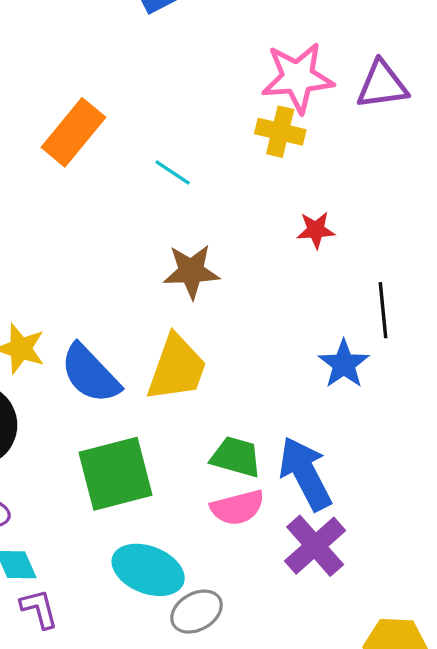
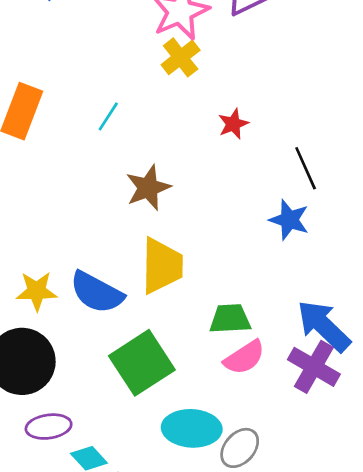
yellow cross: (280, 132) -> (181, 57), turned -33
cyan line: (173, 172) -> (108, 116), turned -72
blue arrow: (305, 474) -> (324, 326), moved

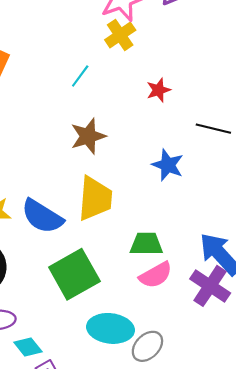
cyan line: (108, 116) -> (80, 76), moved
black line: (306, 168) -> (213, 129), turned -56
blue star: (289, 220) -> (168, 165), moved

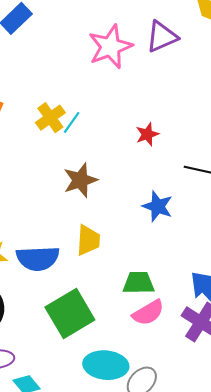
yellow cross: (120, 35) -> (50, 118), moved
yellow trapezoid: (95, 199) -> (88, 240), size x0.7
blue semicircle: (42, 216) -> (38, 258), turned -33

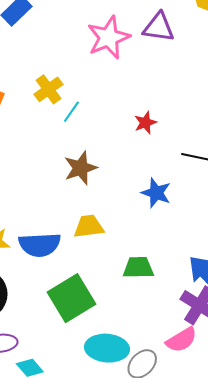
purple triangle: (162, 37) -> (159, 27), turned 32
yellow cross: (50, 118) -> (49, 89), moved
yellow trapezoid: (88, 240) -> (89, 226), turned -100
pink semicircle: (148, 313) -> (181, 340), moved

